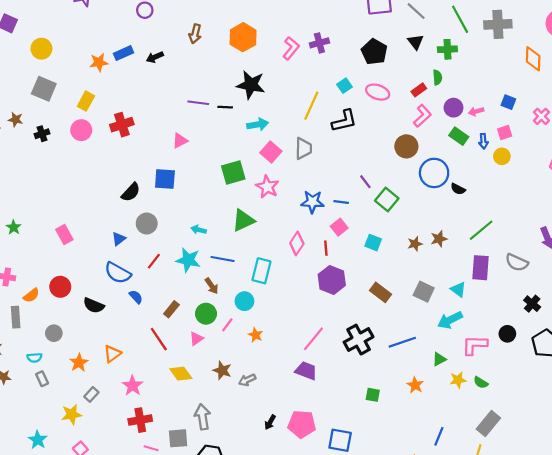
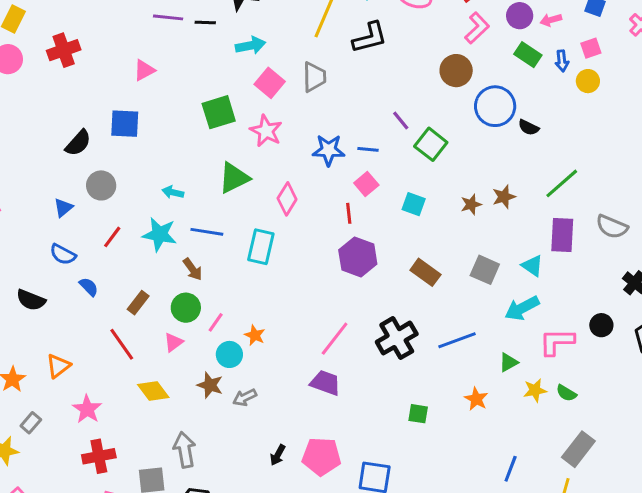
pink diamond: (297, 243) -> (287, 199), moved
blue semicircle: (118, 273) -> (63, 254), size x0.7
cyan circle: (244, 301) -> (229, 354), moved

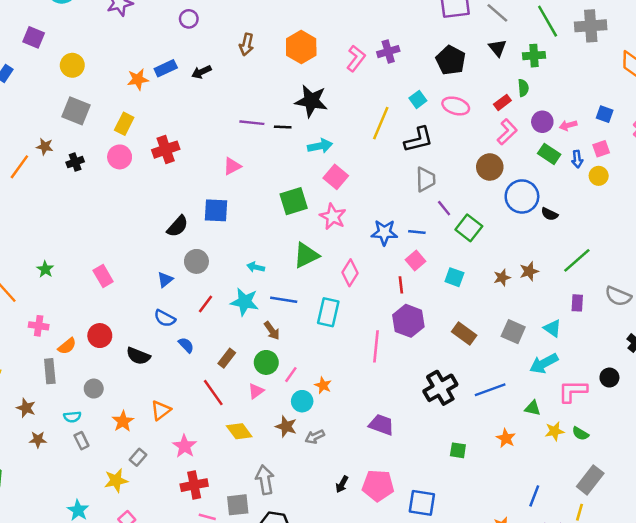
gray trapezoid: (314, 77) -> (425, 179), moved
purple rectangle: (562, 235) -> (577, 303), size x0.6
pink line: (335, 339) -> (376, 346), moved, turned -32
green triangle: (508, 362) -> (533, 408), turned 42

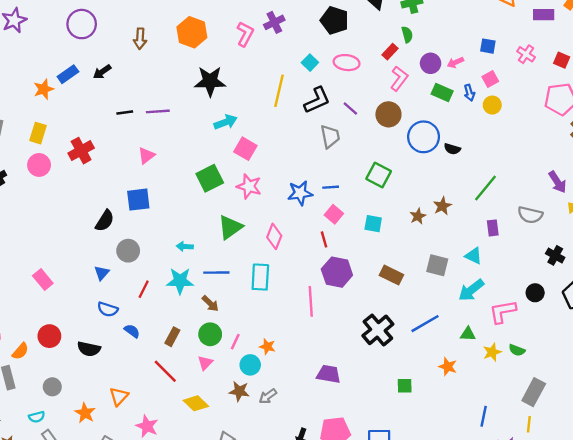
purple circle: (189, 19) -> (82, 24), size x1.6
black line: (283, 127) -> (125, 112), moved
purple line: (444, 208) -> (350, 109), moved

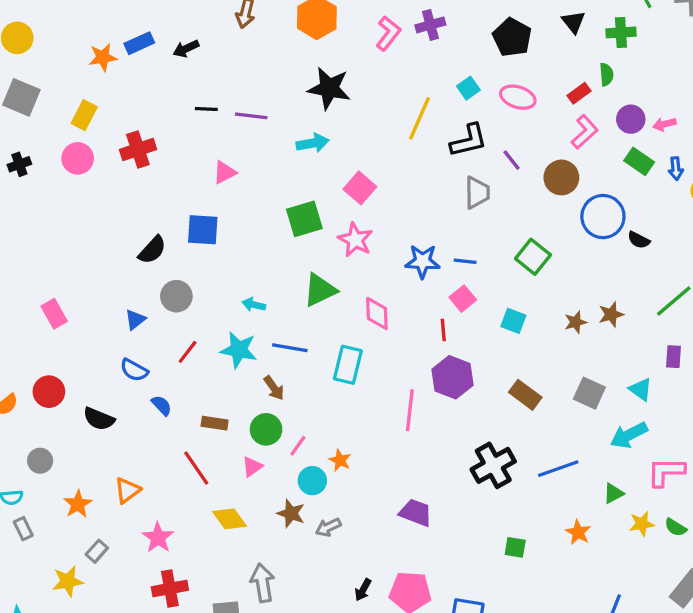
cyan arrow: (226, 122) -> (313, 143), moved
pink diamond: (274, 236) -> (377, 313), turned -35
green triangle: (468, 334) -> (614, 493), turned -42
brown rectangle: (172, 337) -> (215, 423), turned 60

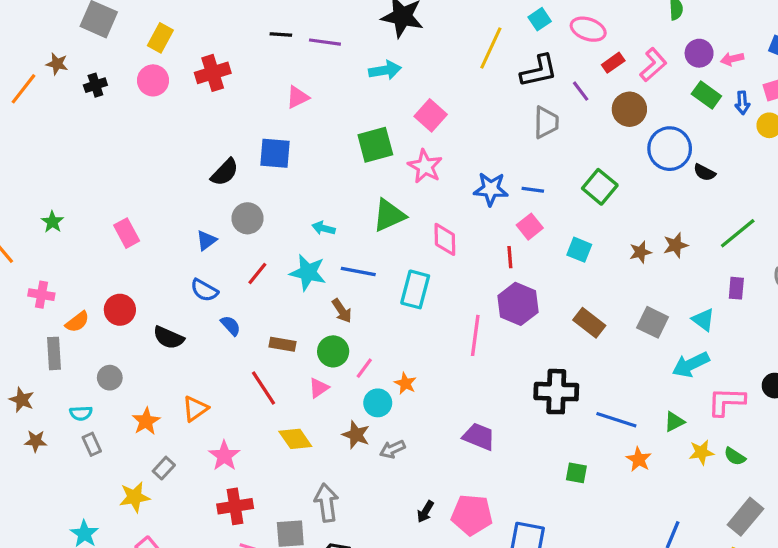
red rectangle: (579, 93) -> (613, 63), moved
black cross: (493, 465) -> (556, 392), turned 30
blue line: (558, 469) -> (616, 420), moved, turned 36

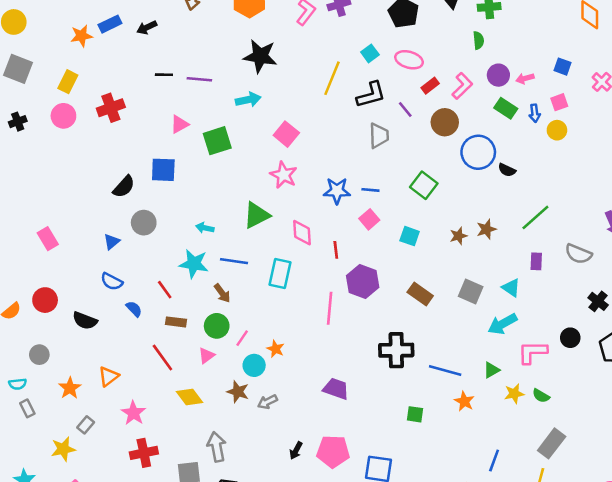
green square: (375, 145) -> (217, 141), moved
red line: (510, 257) -> (336, 250), moved
red line: (257, 274) -> (165, 290), moved, turned -72

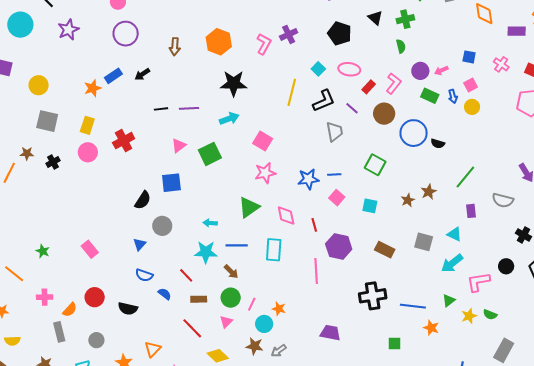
pink star: (284, 175) -> (265, 173), turned -30

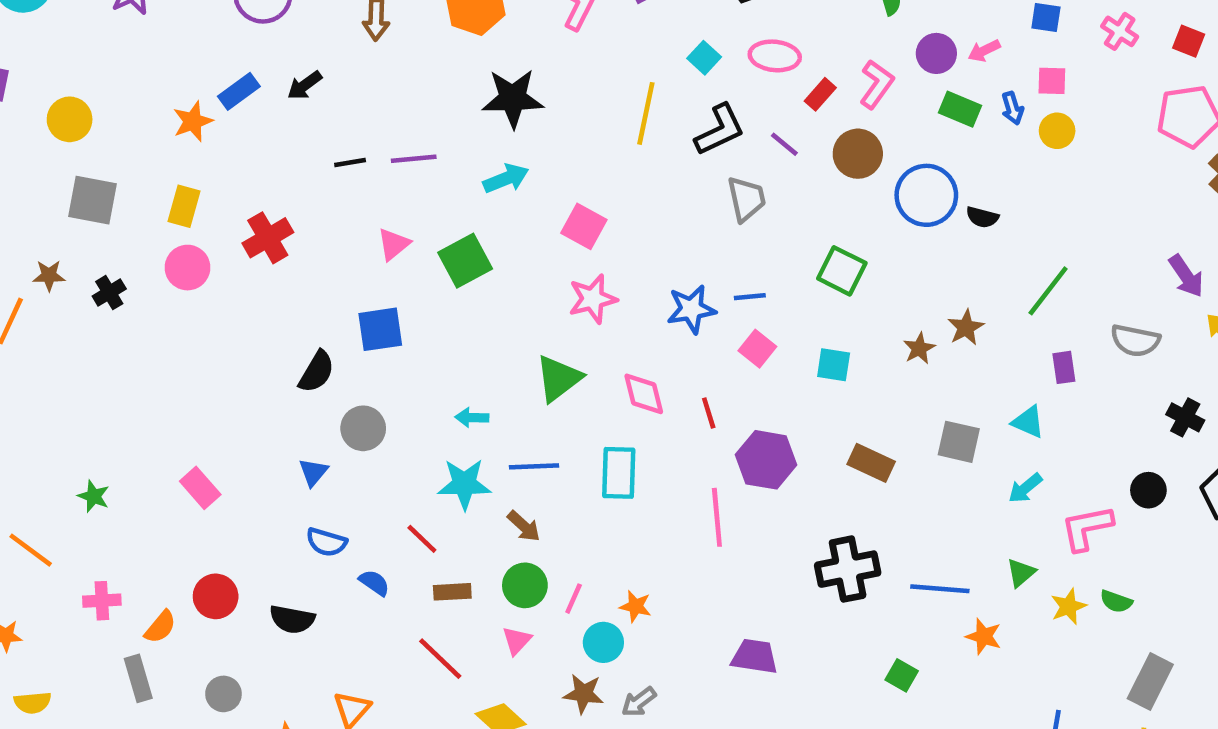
pink square: (471, 85) -> (1052, 81), turned 32
cyan arrow: (452, 263) -> (1025, 488), size x0.7
green square: (395, 343) -> (902, 675), turned 32

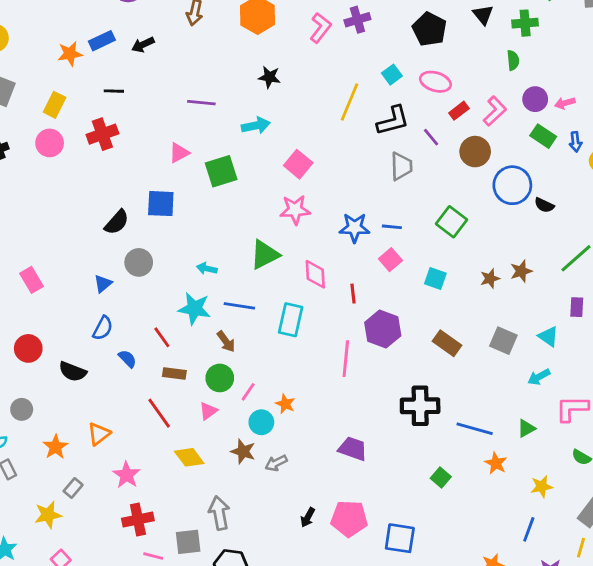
black star: (513, 98) -> (269, 77), size x0.6
black line: (350, 162) -> (114, 91), moved
blue semicircle: (326, 542) -> (103, 328), turned -90
yellow star: (1069, 606) -> (542, 486), moved

